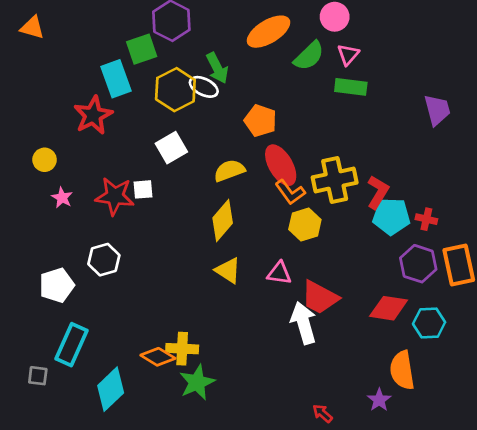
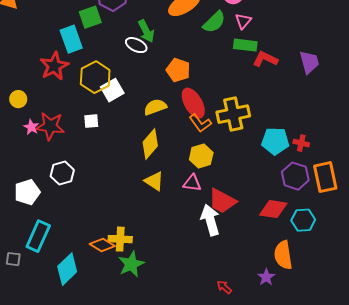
yellow hexagon: (175, 90) -> (95, 77), moved
red L-shape: (378, 192) -> (265, 59), moved, turned -95
red star: (115, 196) -> (50, 126), moved
yellow hexagon: (305, 225) -> (201, 156), moved

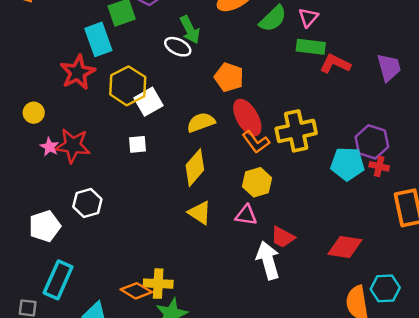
white square: (91, 121) -> (137, 144), moved
purple hexagon: (295, 176) -> (372, 142), moved
red trapezoid: (222, 201) -> (283, 237), size x0.7
cyan hexagon: (303, 220) -> (385, 288), moved

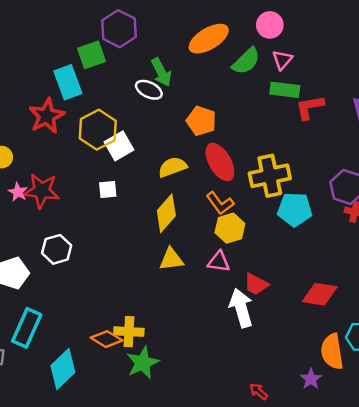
red L-shape: (335, 64) -> (310, 107), turned -36
orange L-shape: (256, 142) -> (220, 203), moved
cyan pentagon: (347, 164) -> (295, 209), moved
yellow triangle: (200, 213) -> (171, 259), turned -40

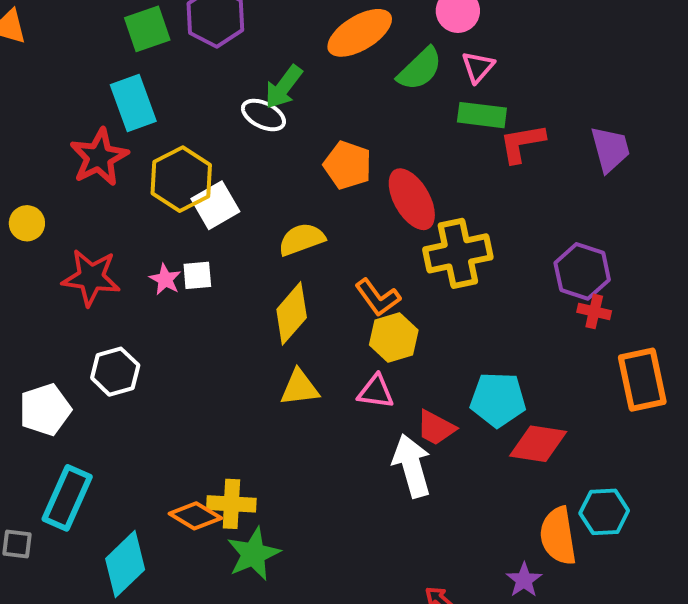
green square: (92, 55) -> (147, 29), moved
green arrow: (161, 72) -> (284, 87), turned 64
red ellipse: (220, 162) -> (412, 199), moved
pink star: (18, 192) -> (165, 279), moved
cyan pentagon: (295, 209) -> (498, 400), moved

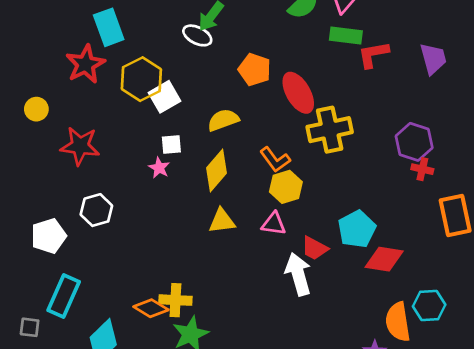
white square: (197, 275) -> (171, 145), moved
pink star: (165, 279) -> (159, 168), moved
cyan pentagon: (498, 400) -> (357, 229), turned -30

